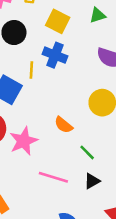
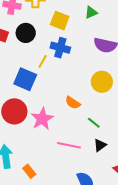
yellow line: (31, 70) -> (43, 61), turned 32

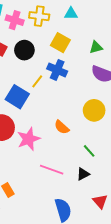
green triangle: (91, 12) -> (96, 47), moved
green line: (94, 123) -> (89, 151), moved

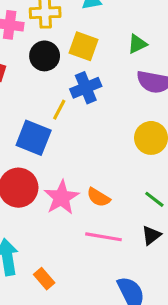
black circle: (24, 50) -> (45, 56), moved
blue cross: (57, 70) -> (86, 88), turned -36
orange semicircle: (62, 127) -> (98, 197), moved

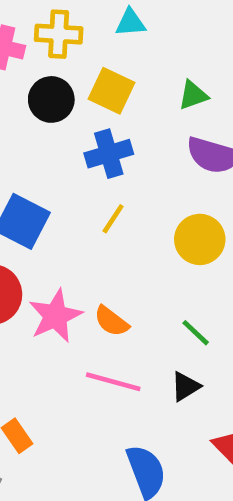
yellow line: (59, 110) -> (113, 219), moved

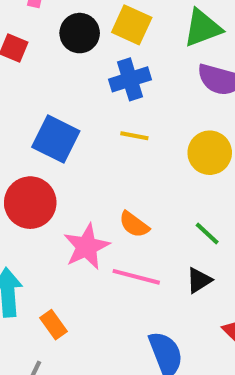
green triangle: (193, 95) -> (202, 28), size x1.5
yellow line: (113, 219) -> (134, 136), turned 68
pink star: (55, 316) -> (87, 247), moved

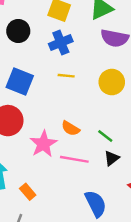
black circle: (80, 33) -> (18, 31), moved
green line: (207, 234) -> (105, 136), moved

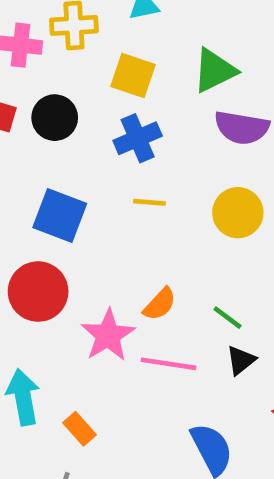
orange semicircle: (70, 128) -> (160, 304), turned -78

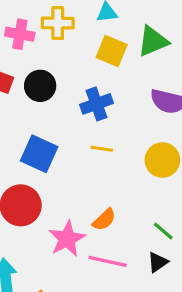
green triangle: (215, 71) -> (153, 41), moved
yellow square: (133, 75) -> (112, 51), moved
green line: (228, 318) -> (163, 231), moved

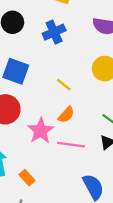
yellow line: (102, 149) -> (64, 85), moved, turned 35

